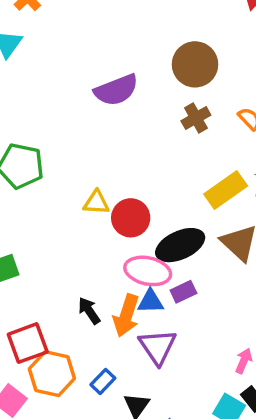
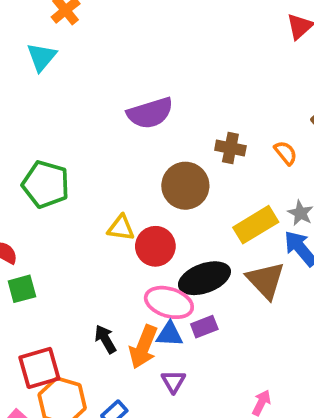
brown circle: (195, 64) -> (185, 186), moved
brown cross: (196, 118) -> (230, 148), turned 36
purple triangle: (158, 347) -> (173, 381), size x0.6

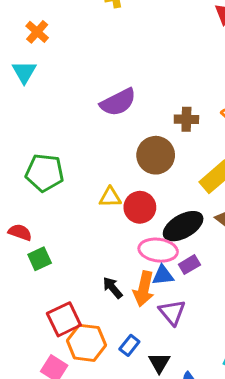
purple triangle: (173, 381) -> (172, 312), size x1.4

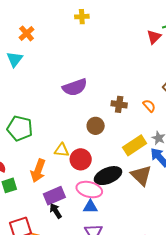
brown circle: (156, 155) -> (96, 126), size x0.7
purple rectangle: (189, 265) -> (54, 196), moved, size x1.5
orange arrow: (144, 289) -> (38, 171), moved

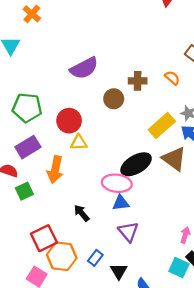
orange cross: (27, 33) -> (32, 14), moved
brown circle: (96, 126) -> (114, 99), moved
green pentagon: (20, 128) -> (27, 108), moved
red circle: (81, 159) -> (69, 121), moved
purple rectangle: (54, 196) -> (28, 147), moved

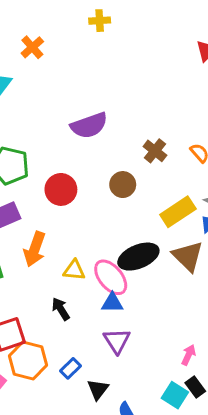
brown cross: (138, 81) -> (155, 151), turned 30
brown circle: (114, 99) -> (123, 185), moved
yellow triangle: (79, 142) -> (74, 270), moved
pink ellipse: (117, 183) -> (111, 277), turned 36

